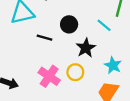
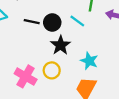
black circle: (69, 24) -> (52, 22), moved
black line: (45, 38) -> (32, 22), moved

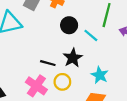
black line: (32, 22) -> (48, 63), moved
black circle: (52, 22) -> (69, 25), moved

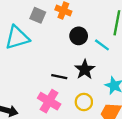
yellow circle: (62, 82) -> (84, 102), moved

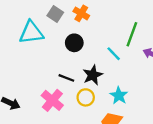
black circle: (79, 36) -> (74, 43), moved
yellow circle: (84, 102) -> (86, 97), moved

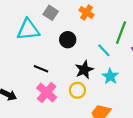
orange cross: (81, 13) -> (87, 13), moved
black line: (66, 78) -> (41, 69), moved
cyan star: (119, 96) -> (110, 76), moved

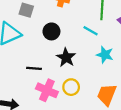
black star: (84, 70) -> (66, 58), moved
yellow circle: (77, 90) -> (71, 87), moved

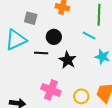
black line: (34, 68) -> (41, 53), moved
yellow circle: (71, 87) -> (81, 96), moved

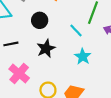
black line: (41, 53) -> (11, 44), moved, turned -32

